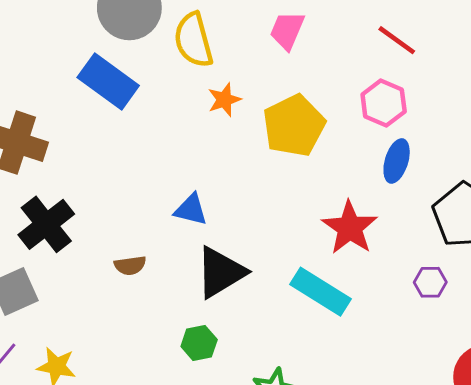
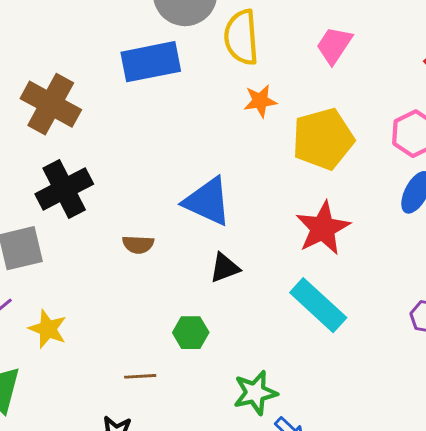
blue rectangle: (108, 82) -> (151, 62), turned -58
blue triangle: (191, 210) -> (207, 201), size x1.5
red star: (350, 228) -> (323, 228), moved
black triangle: (220, 272) -> (225, 268), size x0.6

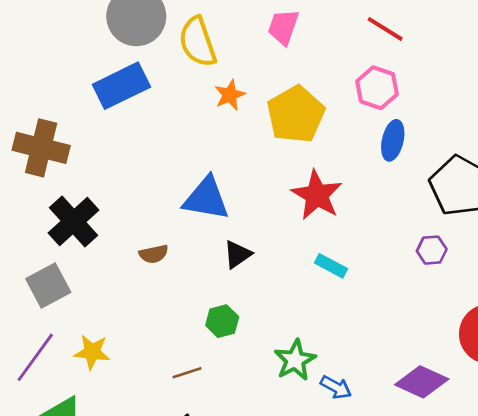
cyan rectangle: (318, 305) -> (331, 266), size x0.6

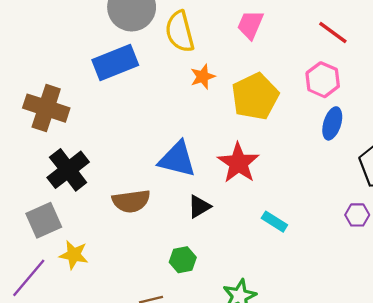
red star: (317, 195) -> (238, 163), moved
brown semicircle: (154, 254) -> (131, 201), size x1.6
yellow star: (92, 352) -> (74, 255), moved

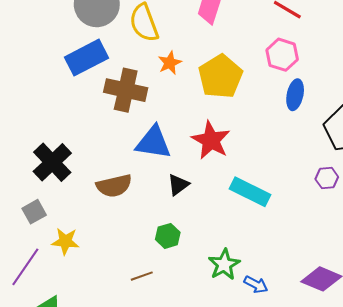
brown cross: (46, 108) -> (126, 90), moved
gray square: (44, 220) -> (34, 212), size x0.7
cyan rectangle: (274, 222) -> (250, 192), size x1.6

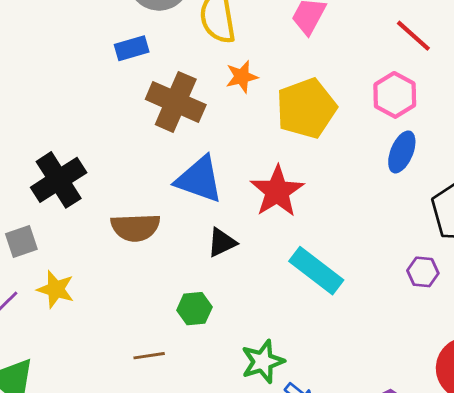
blue rectangle: (87, 58) -> (132, 48), size x0.6

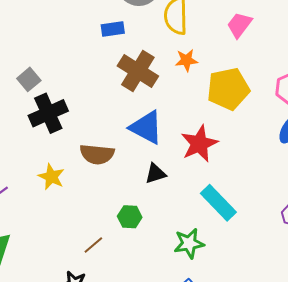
gray square: (21, 242) -> (29, 79), moved, turned -30
yellow star: (56, 289) -> (51, 177), moved
brown line: (149, 356) -> (93, 245), turned -40
green star: (263, 362) -> (189, 243), moved

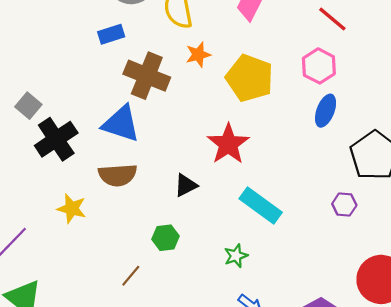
yellow pentagon: (228, 89) -> (250, 78), turned -30
blue triangle: (146, 127) -> (121, 124), moved
green star: (189, 243) -> (236, 256), size x0.7

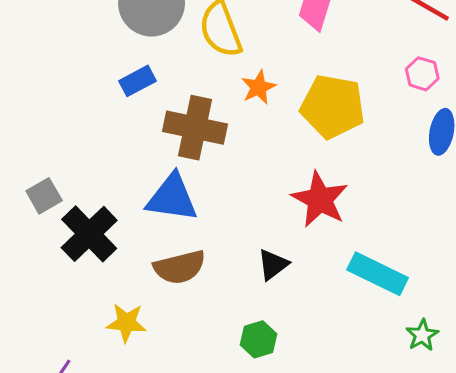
pink hexagon: (319, 66) -> (422, 74), size x0.7
gray square: (28, 106) -> (44, 196), turned 30
green star: (236, 256) -> (422, 335), moved

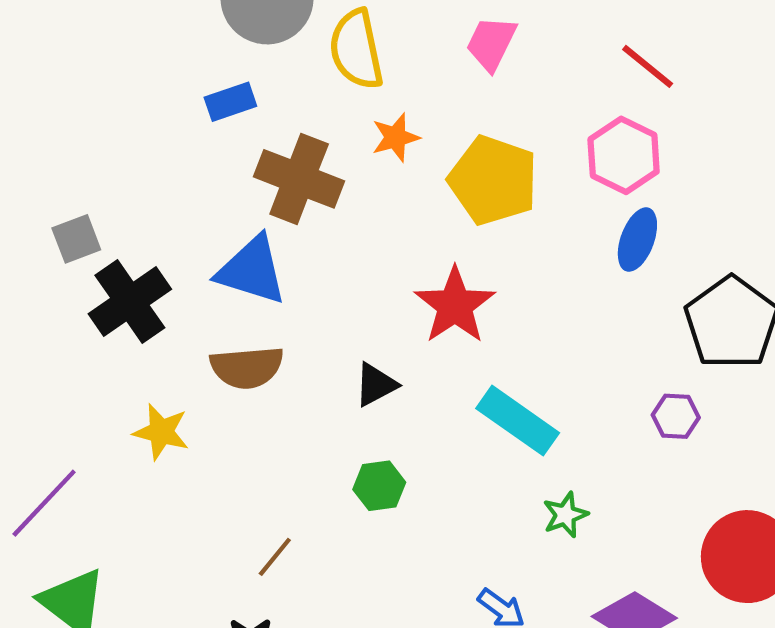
pink hexagon: (422, 74) -> (624, 155), size x1.6
green hexagon: (258, 339) -> (379, 486), moved

